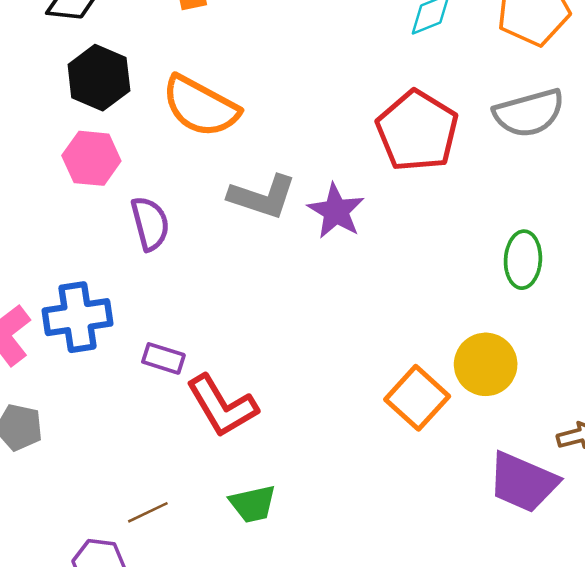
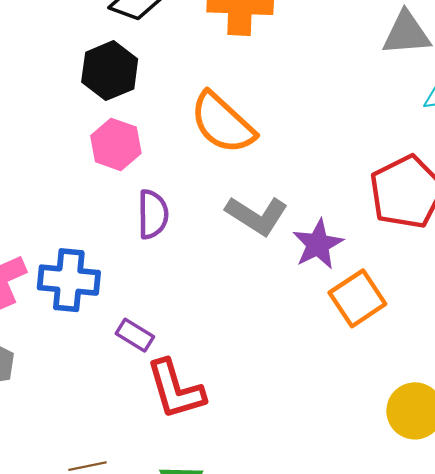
black hexagon: (99, 78) -> (110, 71), moved
orange square: (417, 398) -> (357, 298), moved

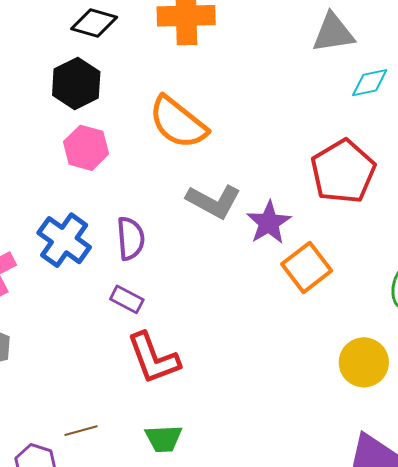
purple semicircle: (153, 214) -> (131, 238), moved
blue cross: (69, 280) -> (64, 240), moved, turned 34
purple rectangle: (135, 335) -> (127, 299), moved

